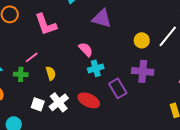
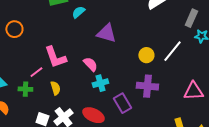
pink L-shape: (46, 24) -> (55, 57), moved

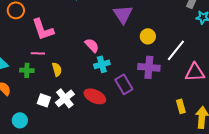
purple triangle: (106, 33) -> (123, 14), moved, turned 40
white line: (172, 51) -> (176, 50), moved
pink L-shape: (55, 57) -> (43, 29), moved
pink line: (36, 72) -> (38, 53), turned 40

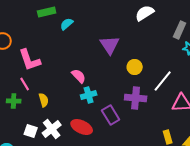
pink line: (38, 53) -> (25, 84), turned 56

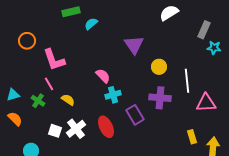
white line: (163, 81) -> (187, 81), turned -45
yellow semicircle: (44, 100) -> (68, 100), turned -40
green cross: (14, 101) -> (38, 101), turned 32
red ellipse: (82, 127) -> (106, 127), turned 40

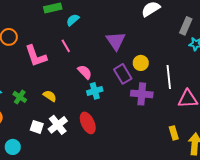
pink line: (49, 84) -> (66, 46), moved
purple rectangle: (135, 115) -> (123, 74), moved

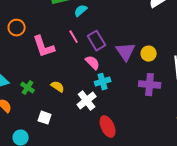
purple triangle: (116, 41) -> (126, 52), moved
purple rectangle: (123, 74) -> (97, 41), moved
red ellipse: (88, 123) -> (108, 127), moved
white cross: (58, 125) -> (87, 101), moved

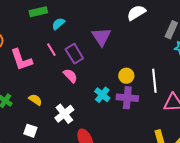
purple triangle: (126, 52) -> (101, 37), moved
yellow circle: (149, 54) -> (126, 76), moved
cyan cross: (103, 82) -> (102, 95), moved, turned -35
white square: (45, 118) -> (30, 131), moved

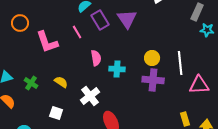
purple rectangle: (74, 54) -> (100, 20), moved
pink semicircle: (70, 76) -> (96, 58), turned 35
cyan cross: (102, 95) -> (117, 69), moved, turned -35

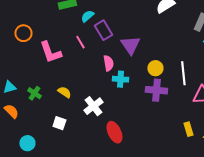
purple triangle: (127, 19) -> (130, 45), moved
pink semicircle: (96, 58) -> (108, 63), moved

